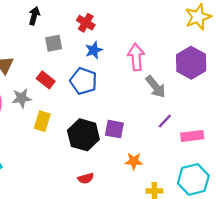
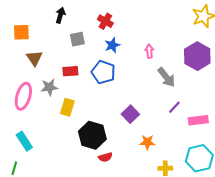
pink arrow: (136, 57) -> (149, 51), size x0.6
red rectangle: (46, 80) -> (70, 71), turned -42
purple square: (114, 129) -> (130, 114), turned 36
black hexagon: (83, 135) -> (92, 135), moved

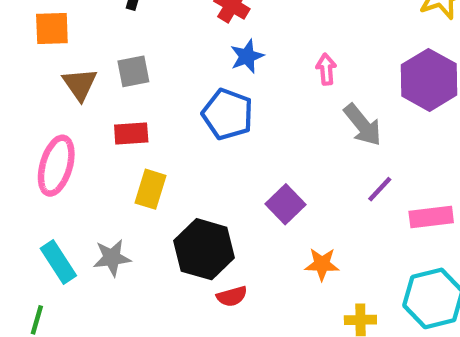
gray square: (77, 39) -> (133, 71), moved
red rectangle: (70, 71) -> (131, 133), moved
gray star: (49, 87) -> (112, 258), moved

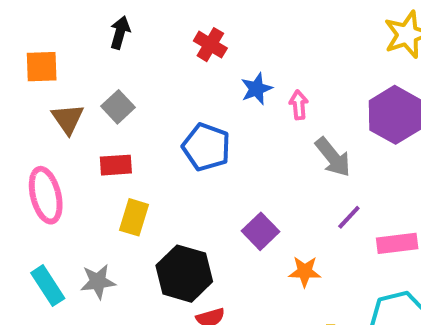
blue star: (247, 56) -> (257, 89), moved
gray square: (133, 71) -> (118, 107), turned -32
pink ellipse: (56, 166) -> (46, 195), turned -30
orange star: (322, 264) -> (305, 272), moved

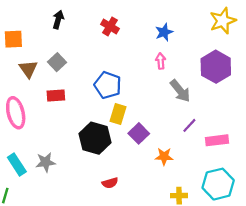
blue star: (257, 89) -> (164, 32), moved
yellow rectangle: (134, 217) -> (118, 114), moved
black hexagon: (184, 274) -> (95, 138), moved

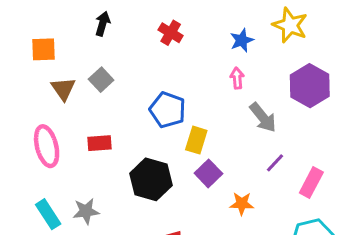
yellow star: (223, 21) -> (290, 25), moved, turned -30
red rectangle: (56, 95) -> (100, 143), moved
yellow rectangle: (118, 114) -> (196, 140), moved
pink rectangle: (217, 140) -> (311, 182), turned -55

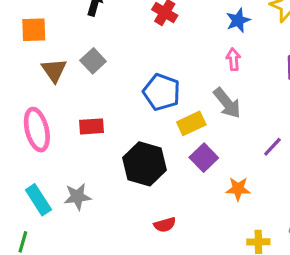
gray arrow: (263, 117) -> (227, 103), moved
yellow rectangle: (196, 140) -> (191, 123), turned 48

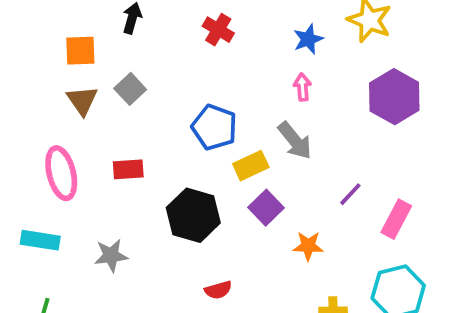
orange square: (34, 30) -> (80, 51), moved
cyan rectangle: (38, 200) -> (40, 240), moved, turned -48

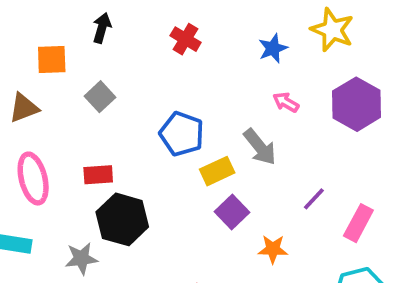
pink arrow: (302, 87) -> (286, 102), moved, turned -55
brown triangle: (82, 100) -> (24, 108), moved, turned 44
black hexagon: (193, 215) -> (122, 219), moved

